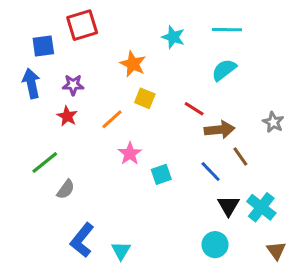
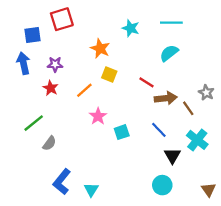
brown line: (240, 157) -> (188, 108), moved
cyan cross: (261, 207) -> (197, 140), moved

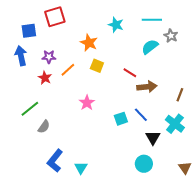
orange line: (84, 90) -> (68, 70), moved
gray star: (206, 93) -> (171, 36), moved
brown line: (188, 108) -> (180, 95), moved, turned 56
cyan square: (122, 132) -> (121, 119), moved

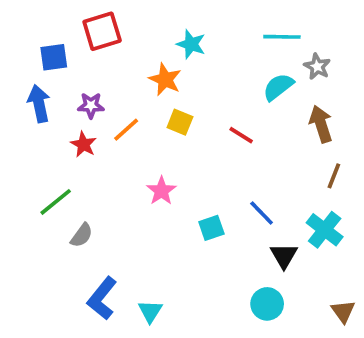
cyan star: (116, 25) -> (191, 44), moved
brown arrow: (147, 87) -> (321, 124), moved, turned -102
cyan square: (121, 119) -> (211, 228), moved

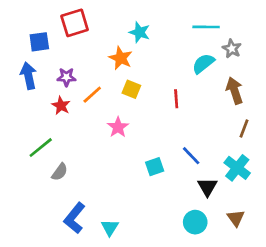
red line: (241, 135) -> (176, 99), turned 54
pink star: (161, 191) -> (118, 127), moved
brown triangle: (343, 311) -> (236, 218), moved

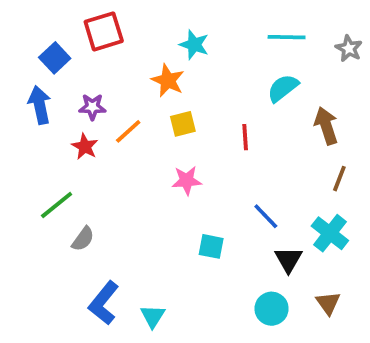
blue square: (39, 42) -> (55, 58), turned -35
gray star: (232, 49) -> (349, 48), moved
yellow square: (131, 89) -> (183, 124), turned -36
pink star: (118, 127) -> (187, 180), moved, turned 30
cyan square: (155, 167) -> (211, 246), moved, turned 30

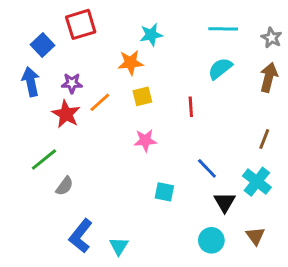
cyan star: (194, 45) -> (151, 35), turned -30
orange star: (168, 80) -> (131, 63), turned -30
brown arrow: (326, 126) -> (269, 77), moved, turned 32
red star: (85, 146) -> (66, 114), size x1.4

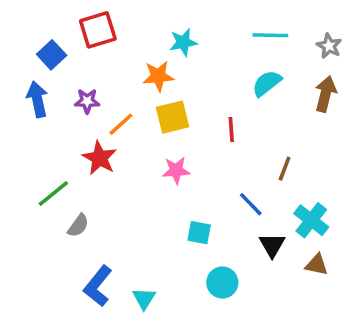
yellow square: (142, 96) -> (173, 117), size x1.4
red star: (66, 114) -> (100, 158), moved
brown line: (264, 139) -> (285, 169), moved
brown triangle: (255, 236) -> (317, 265), moved, turned -42
cyan circle: (211, 240) -> (222, 283), moved

